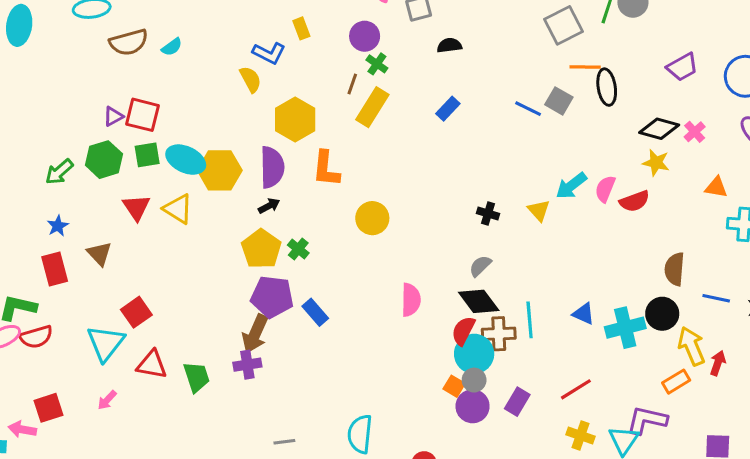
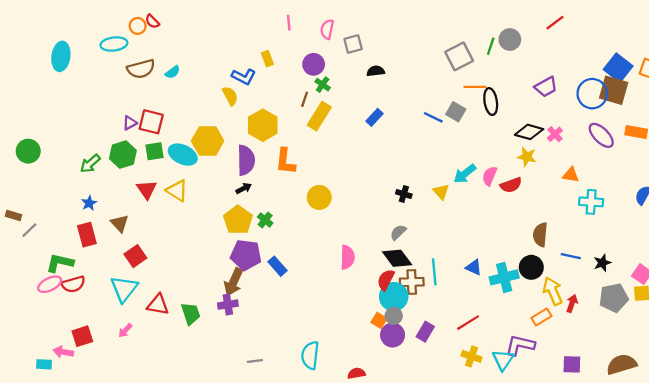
yellow hexagon: (220, 170) -> (208, 141), moved
red square: (136, 312) -> (135, 256), moved

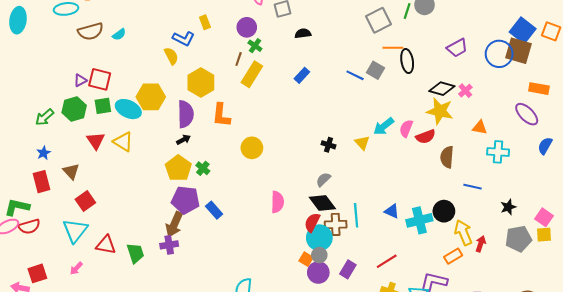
purple ellipse: (601, 135) -> (527, 114), moved
yellow star: (527, 157) -> (440, 111), size x1.5
brown semicircle: (540, 235) -> (447, 157), moved
blue line: (571, 256) -> (473, 187), moved

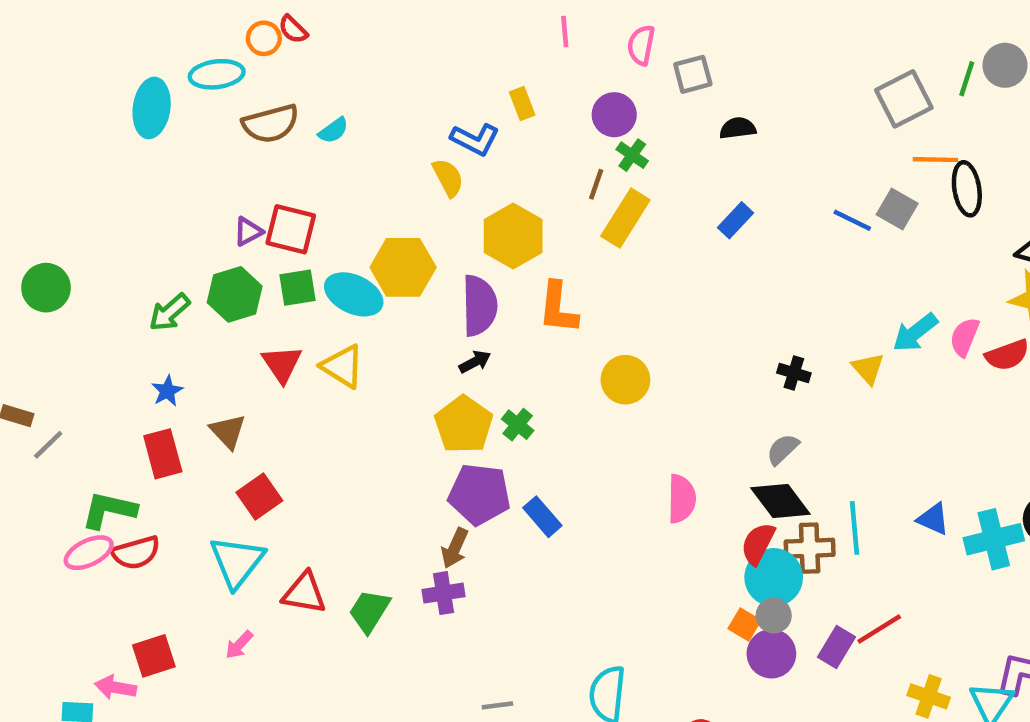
cyan ellipse: (18, 20) -> (152, 108), moved
brown arrow: (174, 224) -> (455, 548), size x0.7
green trapezoid: (135, 253) -> (369, 611), turned -130
red line: (387, 261) -> (879, 629), moved

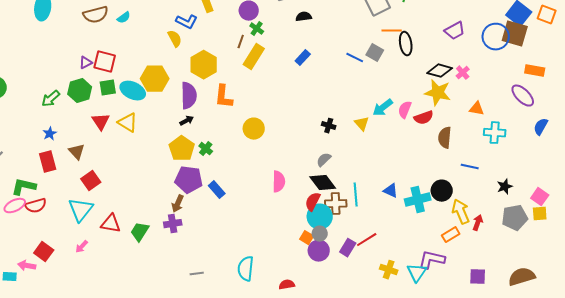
red square: (154, 656) -> (44, 252), turned -36

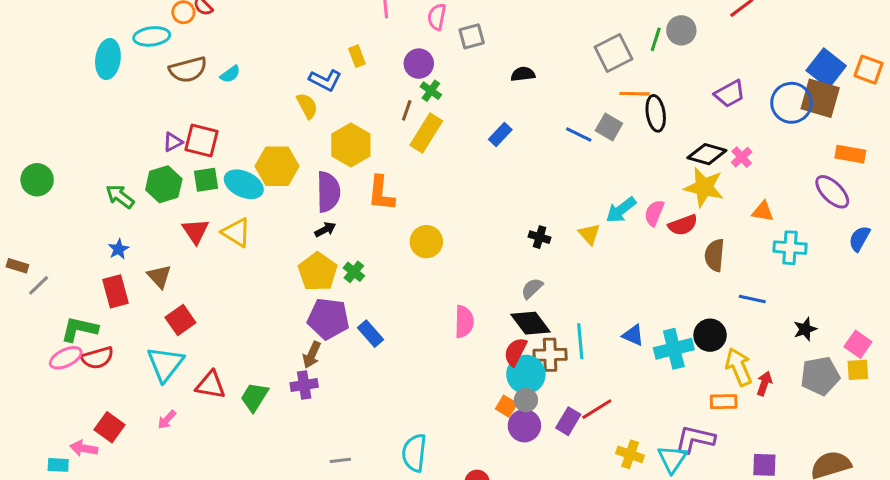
black semicircle: (304, 17) -> (523, 74), moved
green arrow: (51, 99) -> (120, 196), turned 78
orange rectangle: (451, 235) -> (724, 402), turned 30

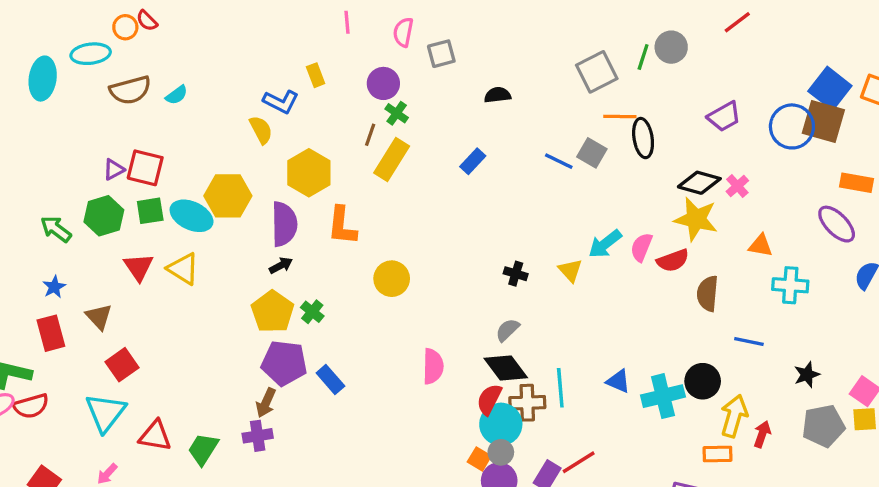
yellow arrow: (739, 367) -> (734, 416), turned 39

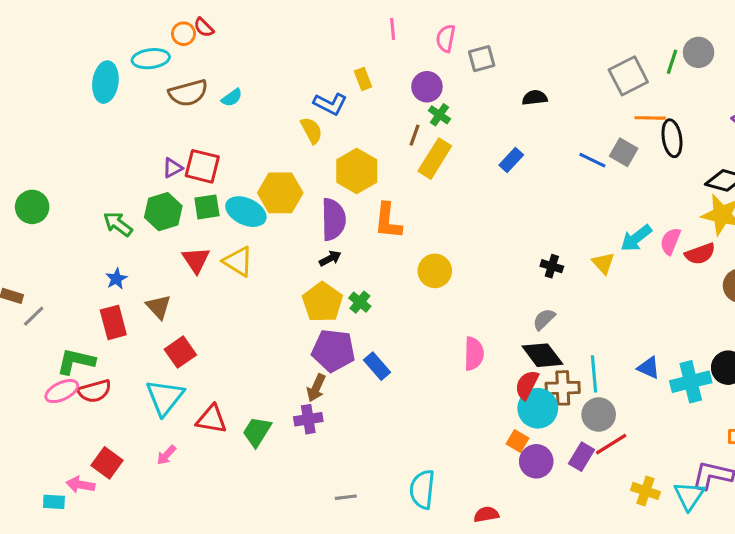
gray circle: (501, 452) -> (599, 414), moved, size x1.4

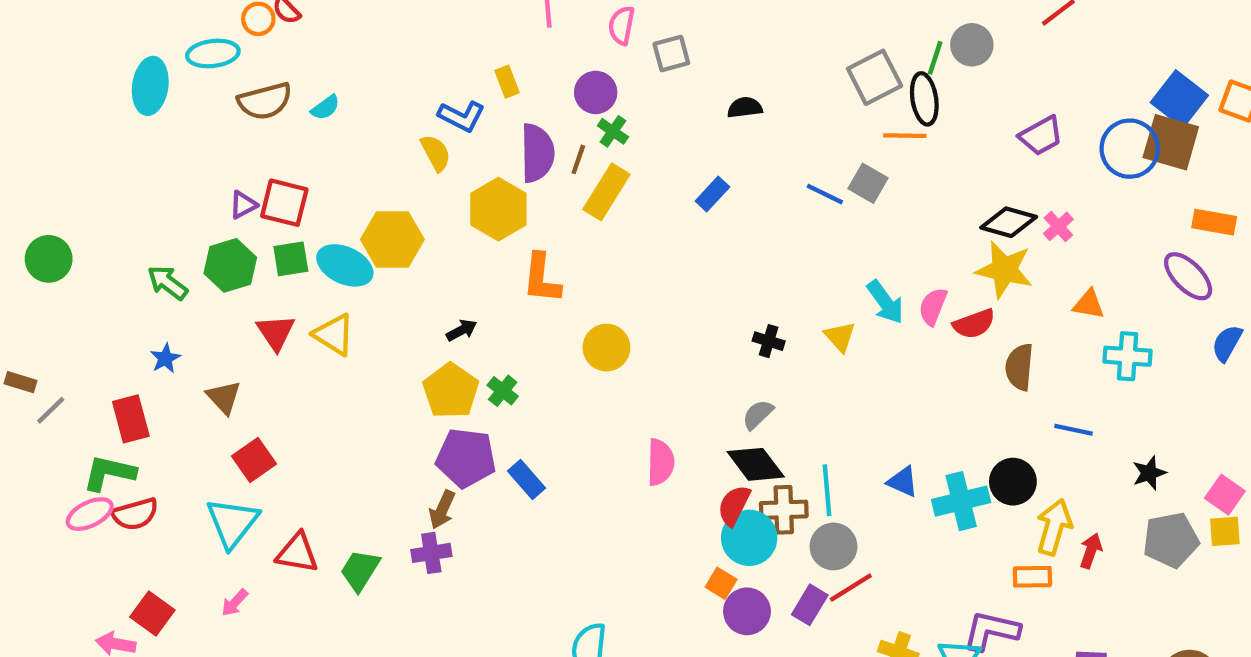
black ellipse: (672, 138) -> (924, 99), moved
purple semicircle: (333, 219) -> (537, 153), moved
cyan arrow: (636, 238) -> (885, 302), turned -88
red rectangle: (113, 322) -> (131, 419), moved

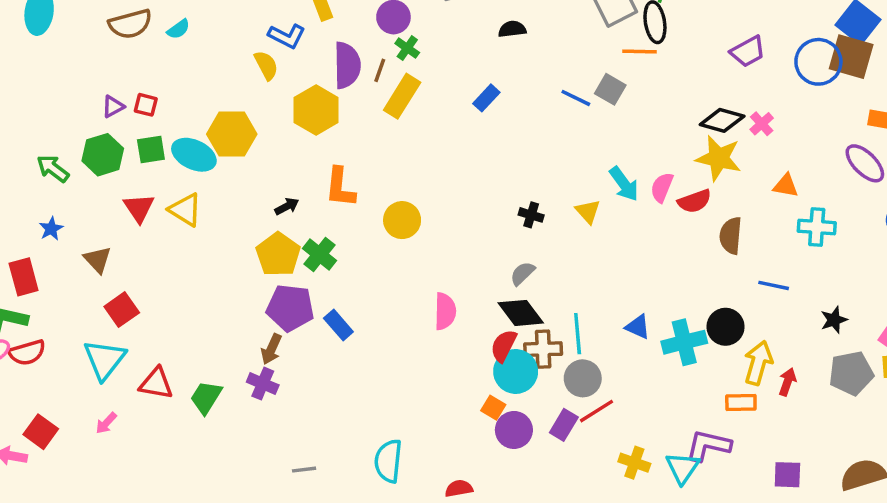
red square: (284, 203) -> (146, 105), size x0.6
orange L-shape: (542, 278) -> (340, 187), moved
green cross: (503, 391) -> (319, 254), size x1.4
purple cross: (431, 553) -> (263, 384), turned 32

